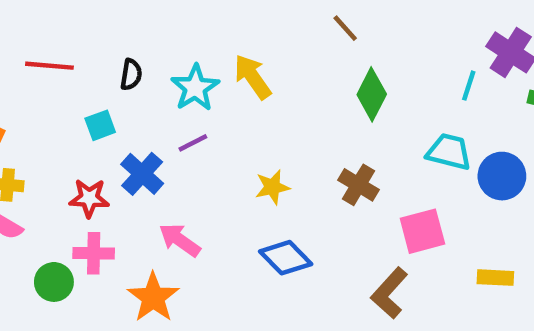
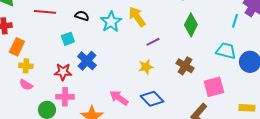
black semicircle: (131, 75) -> (82, 16), turned -80
purple line: (193, 143) -> (153, 42), moved
pink arrow: (180, 240) -> (119, 98), moved

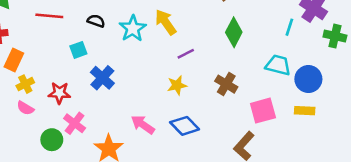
yellow cross: (26, 66) -> (25, 84), turned -32
red star: (63, 72) -> (59, 93), moved
pink cross: (65, 97) -> (75, 123), turned 36
yellow rectangle: (247, 108) -> (305, 111), moved

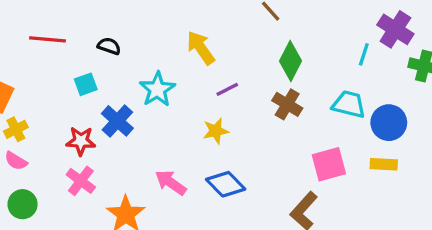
cyan star: (133, 28) -> (157, 89), moved
brown cross: (226, 84) -> (287, 104), moved
red star: (59, 93) -> (81, 141), moved
green circle: (52, 140) -> (23, 204), moved

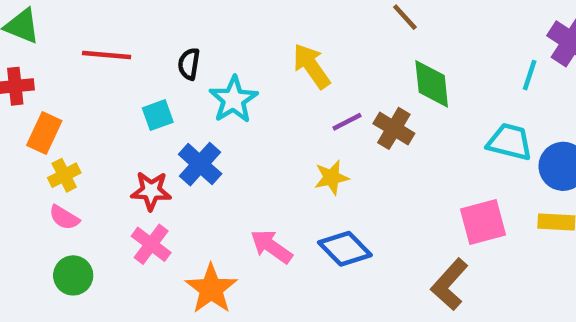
black semicircle: (109, 46) -> (189, 64), turned -100
green diamond: (291, 61) -> (432, 84), turned -33
cyan star: (157, 89) -> (233, 100), moved
brown cross: (287, 104) -> (394, 128), moved

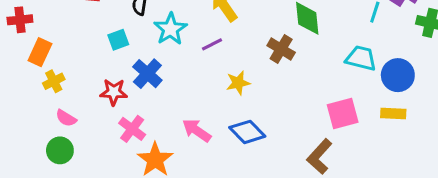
purple line: (347, 122) -> (212, 44), moved
pink semicircle: (64, 218) -> (66, 118), moved
pink cross: (151, 244) -> (132, 129), moved

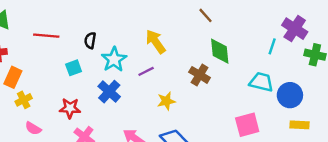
blue cross: (147, 74) -> (109, 92), moved
yellow rectangle: (393, 114) -> (299, 125), moved

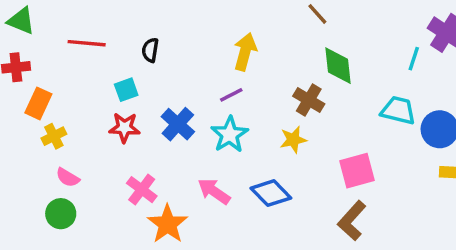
yellow arrow: (156, 42) -> (245, 52), turned 50
cyan star: (114, 59) -> (230, 134), moved
yellow star: (166, 101) -> (293, 140), moved
red star: (70, 108) -> (124, 128), moved
pink square: (247, 125) -> (357, 171), moved

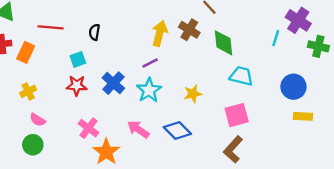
brown cross: (309, 100) -> (189, 30), moved
orange rectangle: (38, 103) -> (26, 52), moved
cyan trapezoid: (398, 110) -> (241, 76), moved

